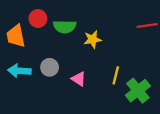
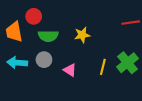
green semicircle: (65, 27) -> (48, 36), moved
green cross: (138, 91) -> (128, 63), moved

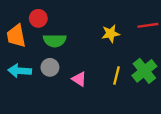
yellow star: (82, 35) -> (111, 34), moved

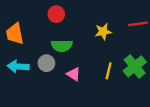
red circle: (38, 18) -> (56, 14), moved
green semicircle: (55, 41) -> (62, 46), moved

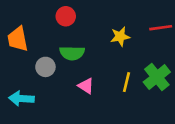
gray circle: (46, 63) -> (45, 67), moved
cyan arrow: (18, 66) -> (21, 99), moved

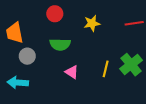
yellow star: (120, 37) -> (92, 23), moved
gray circle: (45, 67) -> (27, 56), moved

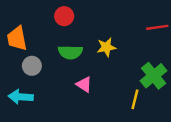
yellow star: (92, 23) -> (106, 47), moved
yellow line: (106, 69) -> (135, 99), moved

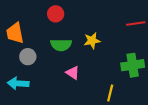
green cross: (154, 76) -> (133, 65), turned 30
yellow line: (135, 99) -> (110, 93), moved

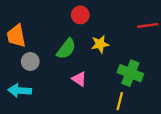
red circle: (56, 14) -> (80, 15), moved
green semicircle: (61, 45) -> (66, 49), turned -54
green cross: (133, 65) -> (130, 73), moved, turned 30

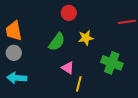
gray circle: (30, 62) -> (14, 53), moved
yellow line: (120, 101) -> (79, 84), moved

